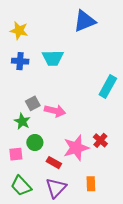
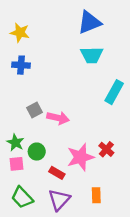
cyan trapezoid: (53, 58) -> (92, 55), moved
green star: (22, 121) -> (15, 143), moved

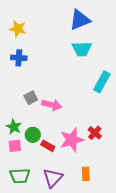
red rectangle: (57, 173) -> (48, 146), moved
green trapezoid: (22, 198) -> (20, 176), turned -50

